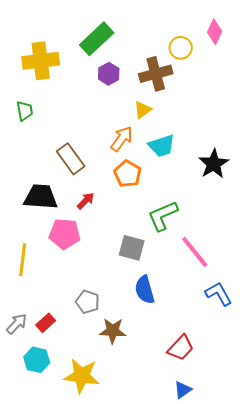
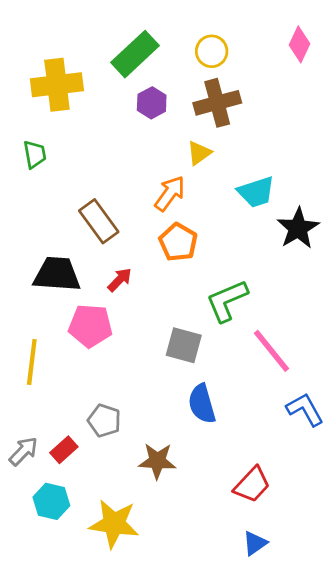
yellow circle: (181, 48) -> (212, 51), moved
cyan trapezoid: (162, 146) -> (256, 192), moved
gray pentagon: (88, 302) -> (104, 421), moved

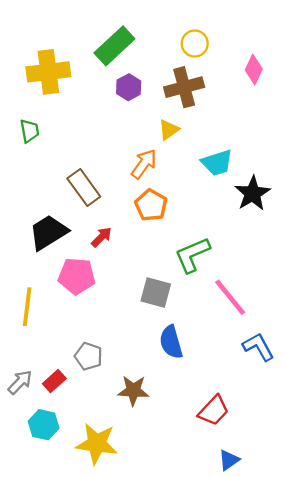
pink diamond: (299, 44) -> (254, 69), moved
yellow circle: (212, 51) -> (195, 44), moved
black trapezoid: (57, 274) -> (48, 232), turned -36
blue triangle: (255, 543) -> (229, 460), moved

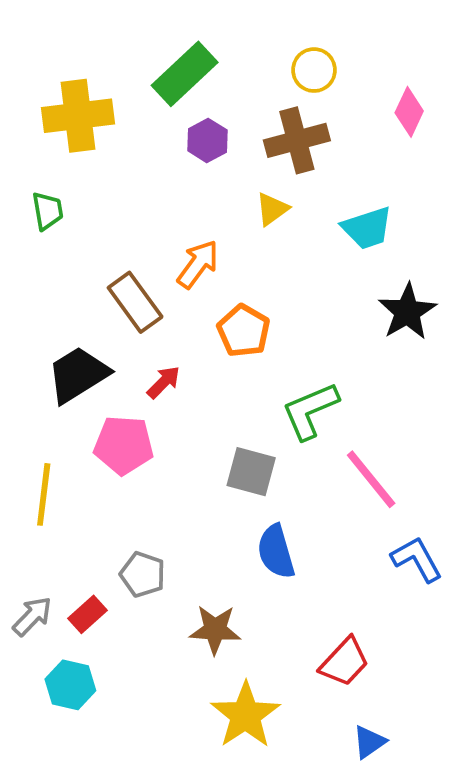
cyan trapezoid: (217, 163) -> (367, 228), moved
orange arrow: (144, 164) -> (198, 264), moved
yellow star: (97, 444) -> (245, 715), moved, turned 30

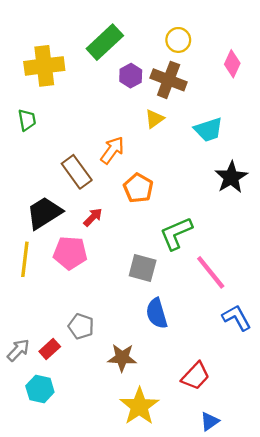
purple hexagon: (207, 140) -> (131, 76), moved
brown cross: (297, 140) -> (169, 80), turned 36
yellow line: (44, 494) -> (25, 259), moved

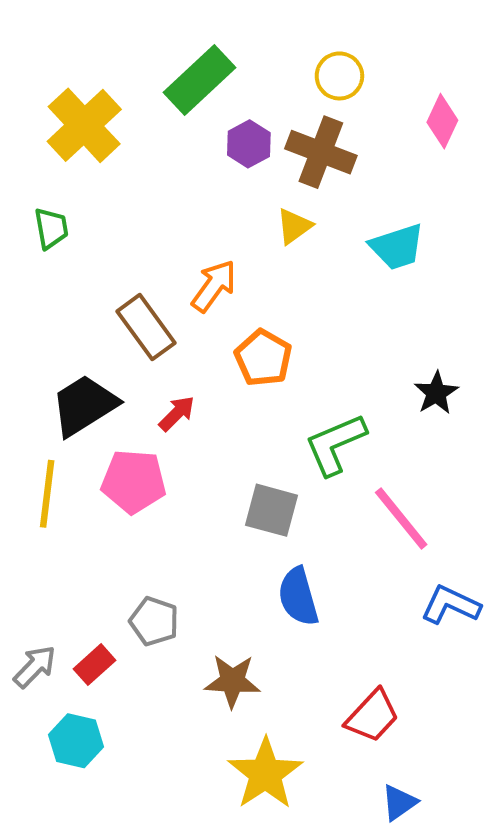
yellow cross: (44, 66) -> (84, 125), turned -36
black star: (231, 177) -> (436, 393), moved, size x0.7
blue L-shape: (237, 318) -> (451, 605), turned -36

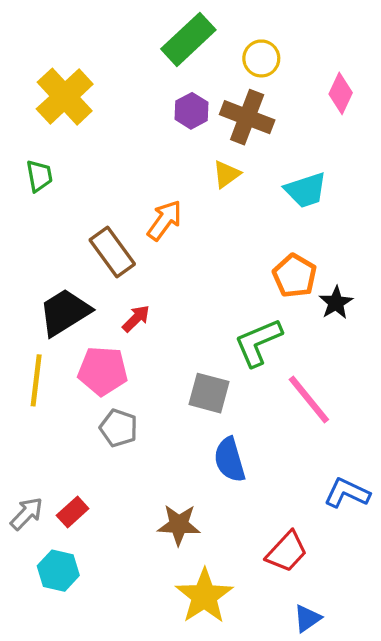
green rectangle: (199, 80) -> (188, 39), moved
orange pentagon: (263, 358) -> (295, 276), moved
blue L-shape: (451, 605) -> (347, 493), moved
gray pentagon: (154, 621) -> (119, 428), moved

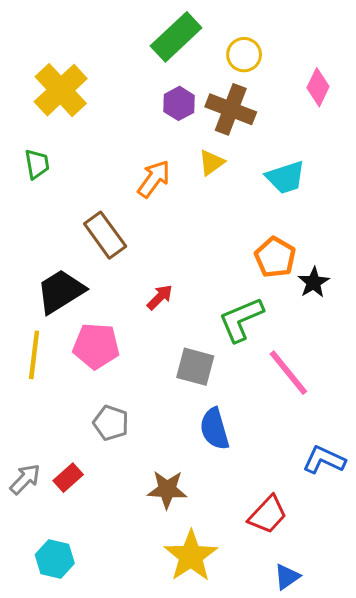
orange arrow: (165, 220) -> (154, 179), moved
red arrow: (136, 319) -> (160, 297), moved
gray pentagon: (119, 428) -> (111, 423), moved
cyan hexagon: (58, 571) -> (55, 559), moved

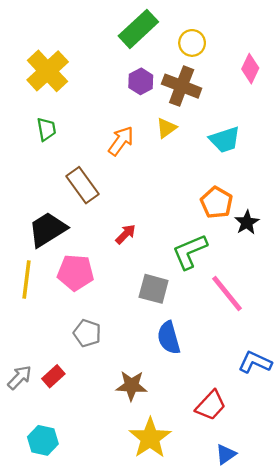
green trapezoid: (37, 164) -> (46, 129), moved

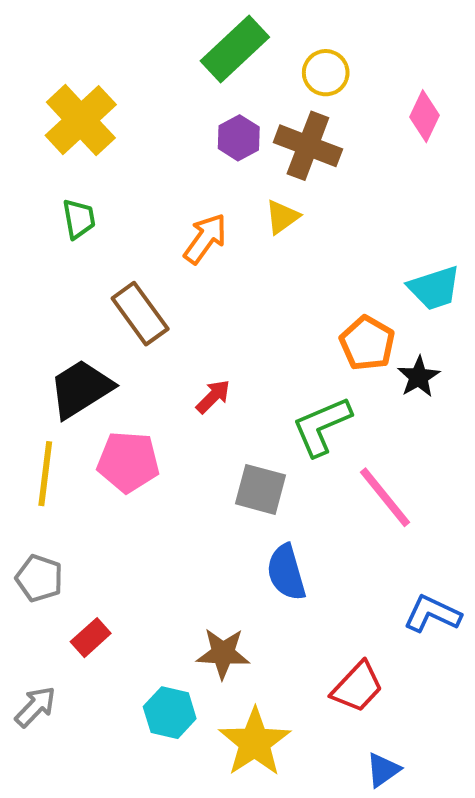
cyan trapezoid: (225, 140) -> (434, 288), moved
gray pentagon: (87, 333) -> (39, 578), moved
gray arrow: (20, 377) -> (35, 707), moved
cyan hexagon: (43, 440) -> (170, 713), moved

